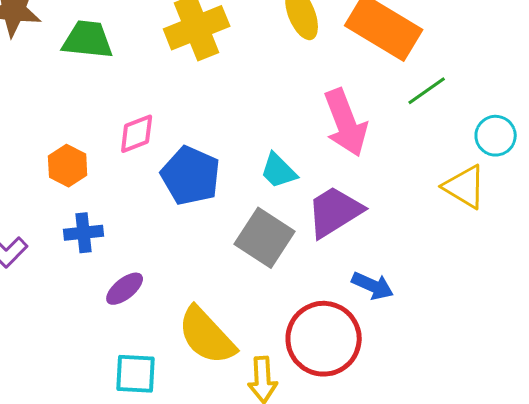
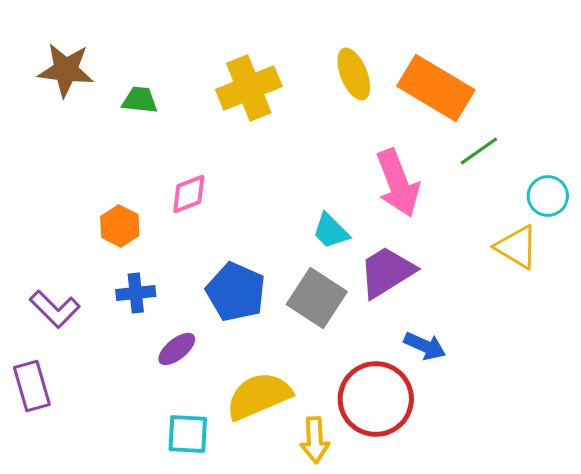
green trapezoid: (88, 40) -> (140, 100), size x0.7
blue pentagon: (191, 176) -> (236, 292), moved
yellow semicircle: (207, 336) -> (259, 396), turned 110

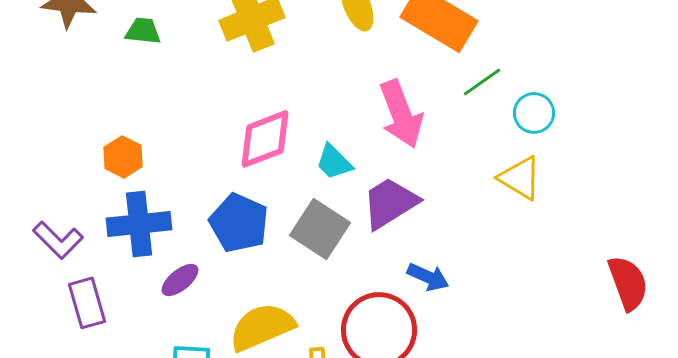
pink diamond: (189, 194) -> (265, 139), moved, size x1.5
cyan circle: (548, 196) -> (534, 113), moved
blue cross: (136, 293) -> (139, 224), size x1.6
purple rectangle: (32, 386) -> (87, 303), moved

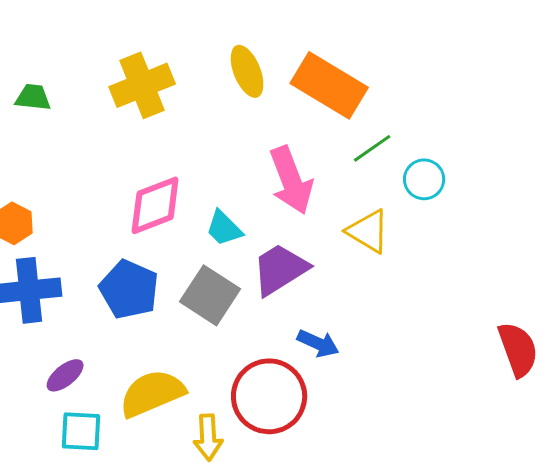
yellow triangle: (520, 178) -> (368, 231), moved
purple ellipse: (180, 280) -> (65, 375), moved

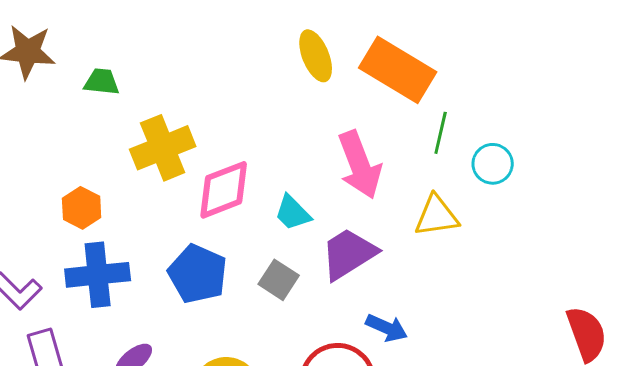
yellow cross: (142, 85) -> (163, 148), moved
green line: (372, 148) -> (441, 133), turned -42
yellow triangle: (368, 231) -> (437, 216), turned -39
gray square: (210, 295) -> (279, 280), size x0.7

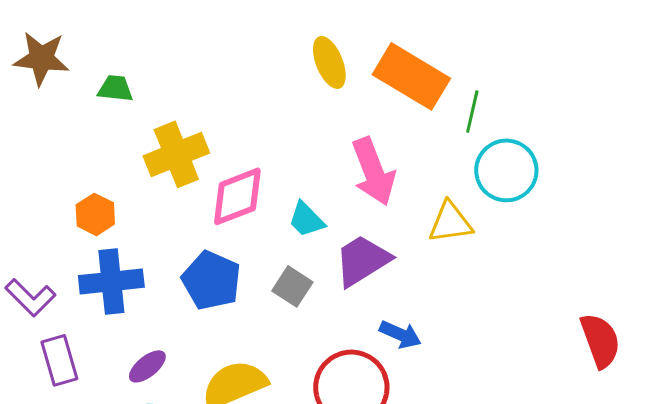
green line: (441, 133) -> (472, 111), moved
cyan circle: (493, 164) -> (506, 170), size x1.5

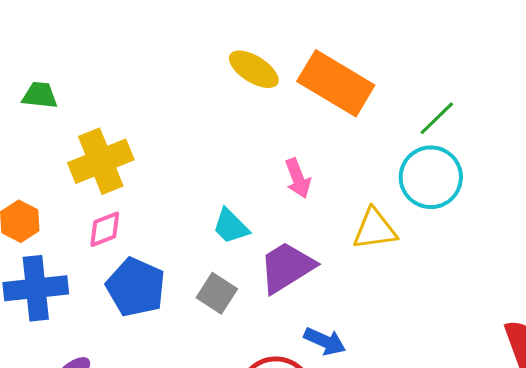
yellow ellipse: (329, 62) -> (254, 69), turned -36
green line: (472, 111) -> (437, 118), moved, turned 33
pink arrow: (373, 171) -> (298, 178), size x0.6
pink diamond: (237, 196) -> (105, 229), moved, size x0.6

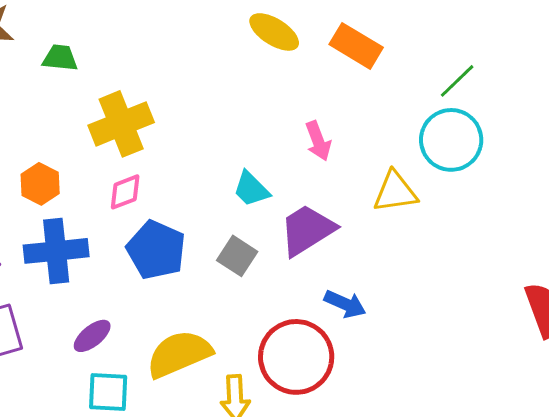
orange rectangle: (336, 83) -> (356, 46), size x0.7

